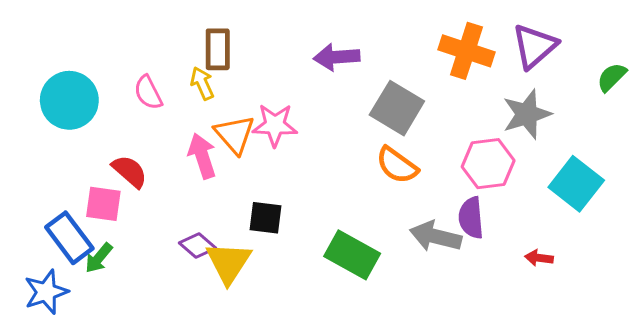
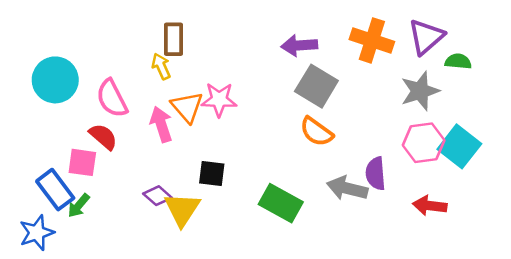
purple arrow: (337, 57) -> (299, 45), moved
green semicircle: (612, 77) -> (458, 61), moved, turned 50
pink semicircle: (148, 93) -> (112, 98), moved, size x1.4
pink hexagon: (488, 164) -> (424, 143), moved
red arrow: (539, 258) -> (430, 206), size x1.5

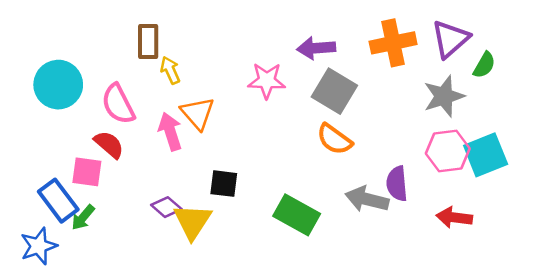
brown rectangle: (174, 39) -> (148, 42), moved
orange cross: (372, 40) -> (393, 43), turned -30
green semicircle: (458, 61) -> (484, 65), turned 115
pink star: (219, 100) -> (267, 81), moved
cyan square: (459, 146) -> (486, 155), turned 30

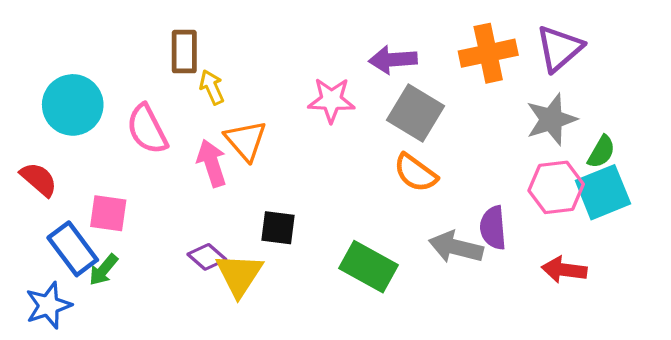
green semicircle: (484, 65) -> (601, 152), moved
red semicircle: (109, 144) -> (39, 179), moved

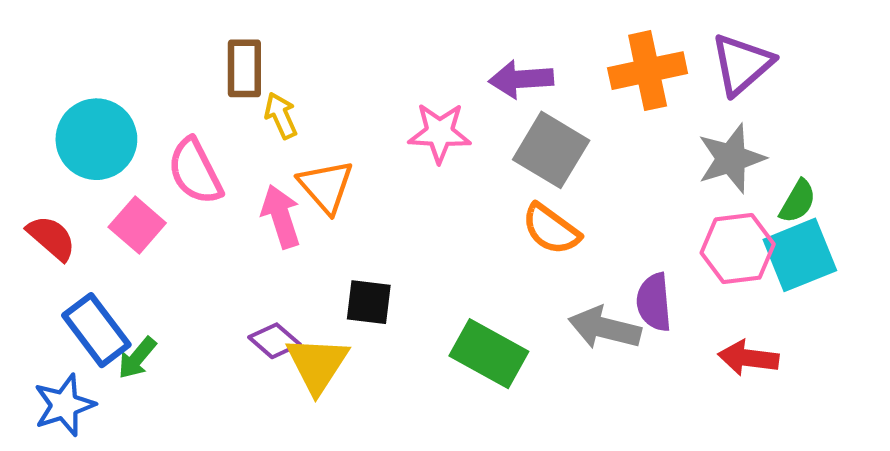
pink square: (108, 213) -> (137, 225), moved, turned 33

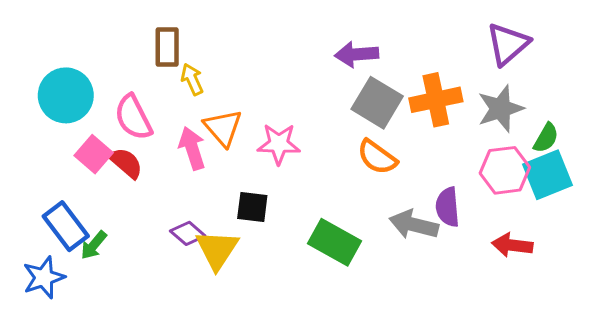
orange cross: (648, 71) -> (436, 100), moved
pink star: (440, 133) -> (279, 144), moved
red semicircle: (51, 238) -> (126, 163), moved

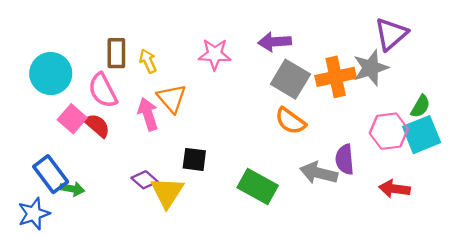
brown rectangle: (167, 47) -> (116, 53), moved
gray star: (500, 109) -> (371, 68), moved
pink star: (279, 144) -> (215, 54), moved
green arrow: (94, 245) -> (72, 189), turned -120

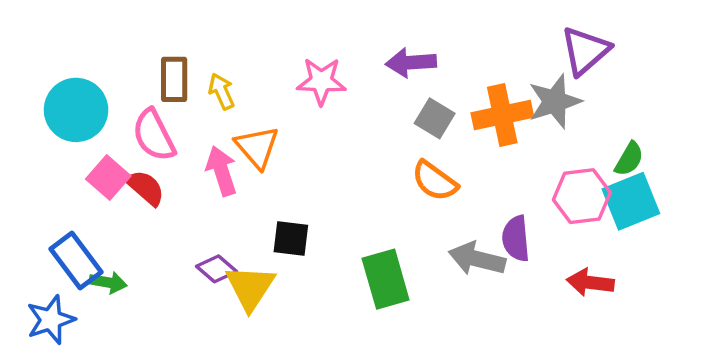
gray square: (290, 79) -> (435, 118), size x0.7
green rectangle: (258, 187) -> (386, 279), turned 45

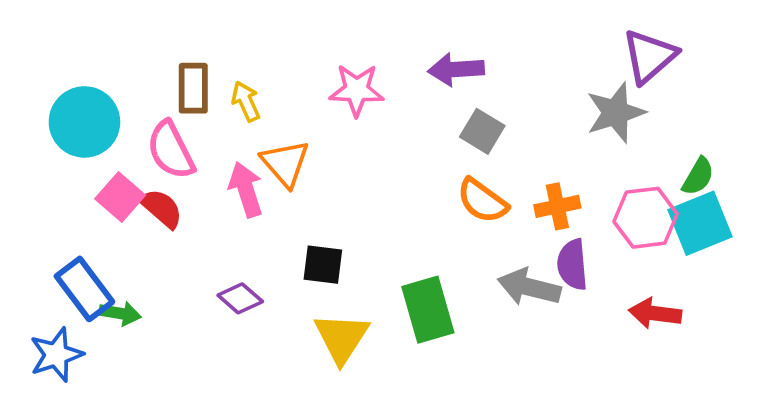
orange cross: (502, 115) -> (557, 206), moved, size x0.7
yellow triangle: (250, 288) -> (342, 338), moved

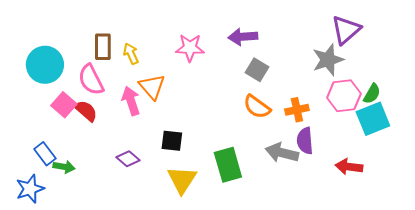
pink hexagon: (646, 218) -> (344, 96), moved
blue rectangle: (84, 289) -> (45, 154), size x0.7

